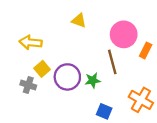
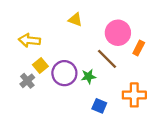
brown line: (112, 62) -> (107, 59), turned -30
gray cross: (28, 85) -> (27, 81), turned 32
orange cross: (141, 100) -> (134, 95), turned -30

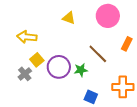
pink circle: (118, 33) -> (108, 16), moved

